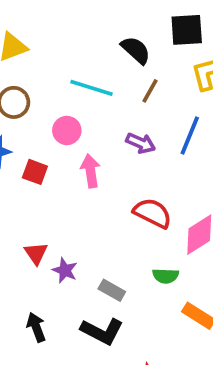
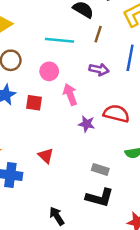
purple star: (65, 270) -> (87, 124), moved
black arrow: (36, 327) -> (57, 216), moved

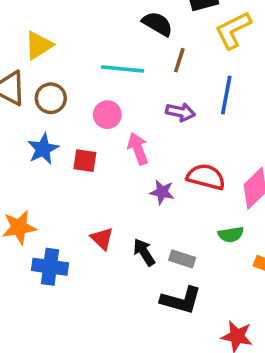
black arrow: (57, 216) -> (144, 252), moved

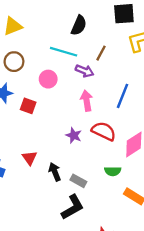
black semicircle: (157, 24) -> (79, 25), moved, turned 72
blue line: (226, 95) -> (123, 96), moved
purple arrow: (181, 112) -> (85, 71), moved
pink arrow: (138, 149) -> (87, 101), moved
black L-shape: (181, 300) -> (73, 207), turned -56

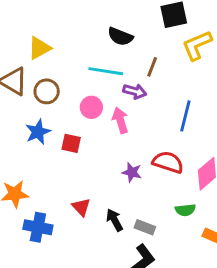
black semicircle: (79, 25) -> (120, 36), turned 96
pink arrow: (87, 101) -> (120, 120), moved

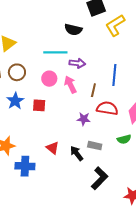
black semicircle: (120, 36) -> (73, 29), moved
brown line: (152, 67) -> (93, 90), moved
gray rectangle: (145, 227) -> (95, 146), moved

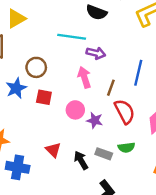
brown circle: (17, 72) -> (36, 67), moved
pink circle: (49, 79) -> (75, 110), moved
red semicircle: (107, 108) -> (125, 111), turned 45
green semicircle: (124, 139) -> (126, 147), moved

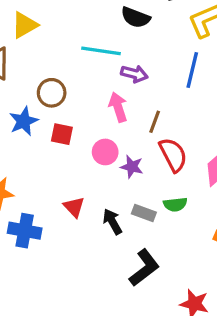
blue line: (138, 73) -> (192, 70), moved

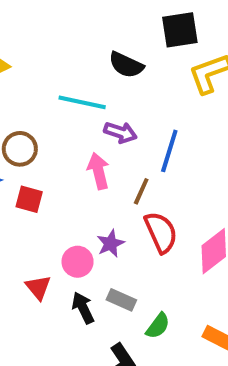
blue line: (192, 70) -> (169, 151), moved
pink circle: (105, 152) -> (78, 262), moved
purple star: (132, 167) -> (110, 244), turned 30
green semicircle: (175, 204) -> (158, 326), moved, turned -50

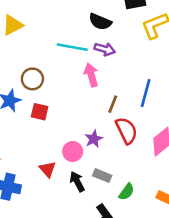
purple arrow: (120, 132) -> (105, 49), moved
blue line: (169, 151) -> (146, 93), moved
pink arrow: (98, 171) -> (91, 75), moved

